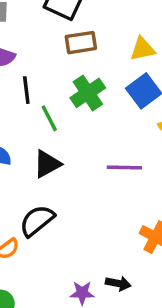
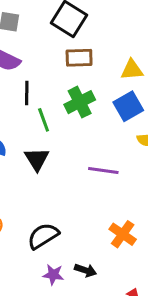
black triangle: (47, 164) -> (37, 159), turned -40
black semicircle: (37, 221) -> (43, 236), moved

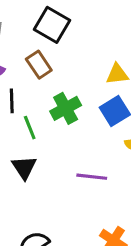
brown rectangle: (79, 58) -> (39, 65), moved, turned 60

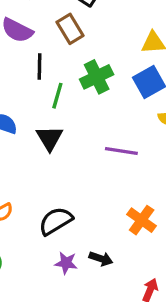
green line: (30, 128) -> (57, 96), turned 35

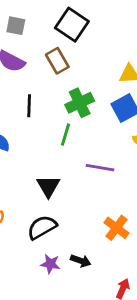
black line: (39, 66) -> (29, 106), moved
green line: (57, 96) -> (65, 135), moved
black triangle: (50, 138) -> (48, 186), moved

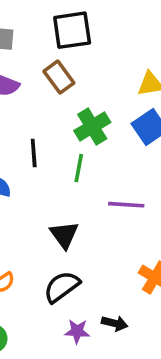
black square: (72, 25) -> (72, 30), turned -36
black line: (29, 106) -> (34, 153), moved

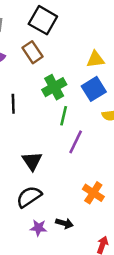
black square: (72, 30) -> (43, 20), turned 36
green line: (79, 168) -> (64, 116), moved
purple line: (126, 205) -> (76, 142), turned -70

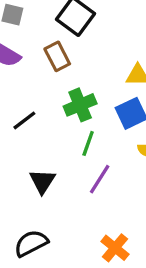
black line: (13, 104) -> (24, 120), turned 48
black triangle: (32, 161) -> (42, 181), moved

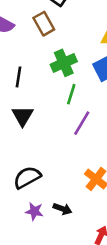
black line: (24, 120) -> (19, 77), turned -42
black triangle: (42, 181) -> (23, 116), moved

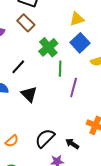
black line: (19, 77) -> (18, 67), turned 49
black arrow: (62, 209) -> (72, 144), moved, turned -152

